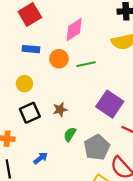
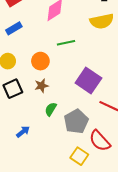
blue rectangle: (31, 49) -> (14, 28), turned -35
orange circle: (59, 59) -> (40, 61), moved

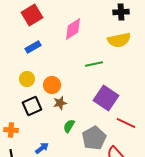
green line: (66, 43) -> (94, 64), moved
orange circle: (40, 61) -> (52, 85), moved

